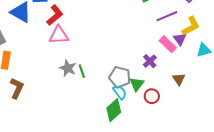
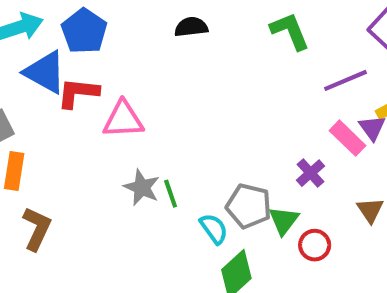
red L-shape: (55, 15) -> (78, 93), moved, turned -135
cyan semicircle: (120, 92) -> (214, 229), moved

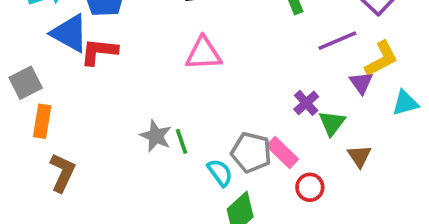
pink triangle: (123, 120) -> (203, 53), moved
pink rectangle: (348, 138) -> (282, 152), moved
purple cross: (311, 173) -> (306, 103), moved
green triangle: (284, 220) -> (332, 123), moved

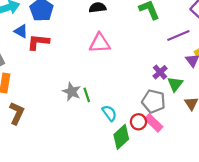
blue triangle: (70, 33) -> (21, 31), size x0.6
gray pentagon: (251, 152) -> (154, 101), moved
pink rectangle: (282, 152) -> (154, 123), moved
red circle: (310, 187) -> (138, 122), moved

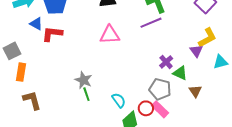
purple line: (178, 36) -> (151, 23), moved
green triangle: (175, 84) -> (180, 73), turned -42
green line: (87, 95) -> (86, 94), moved
brown L-shape: (17, 113) -> (32, 100), turned -40

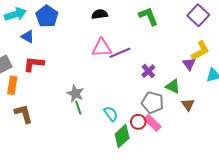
purple line: (151, 23) -> (120, 53), moved
red L-shape: (52, 34) -> (34, 64), moved
purple cross: (166, 62) -> (148, 71), moved

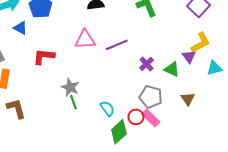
pink triangle: (102, 48) -> (85, 40), moved
red L-shape: (34, 64) -> (44, 57), moved
green triangle: (173, 86) -> (172, 69), moved

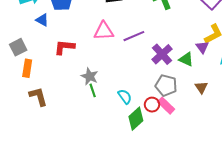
purple cross: (147, 64) -> (162, 54), size x1.5

